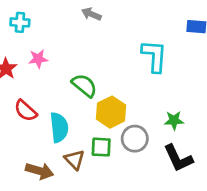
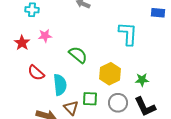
yellow hexagon: (111, 112) -> (110, 74), moved
gray circle: (135, 139) -> (118, 103), moved

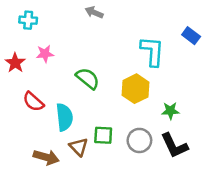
blue rectangle: (158, 13) -> (191, 36), moved, turned 32
yellow hexagon: (110, 74) -> (136, 89), moved

